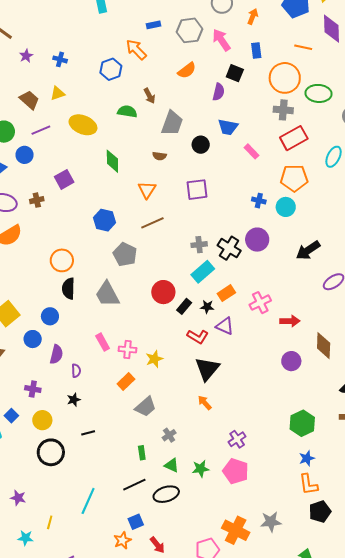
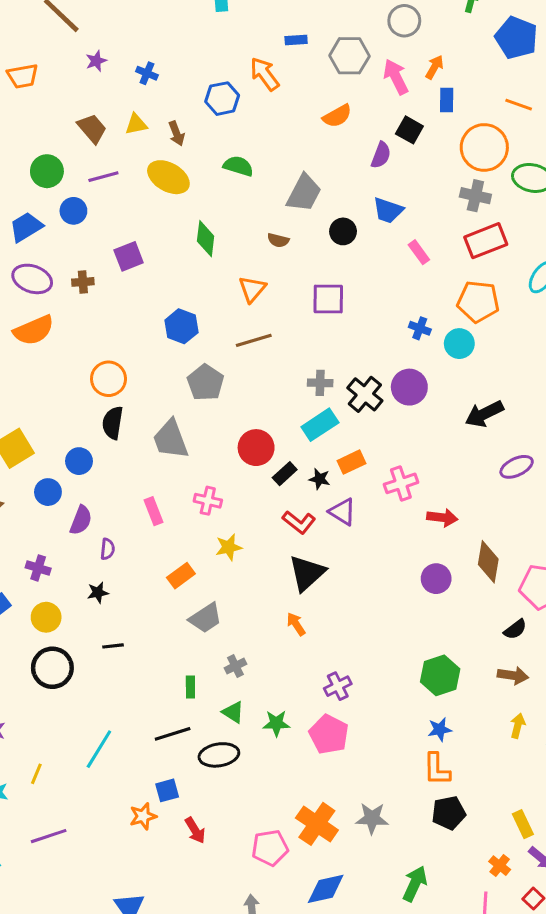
orange arrow: (253, 16) -> (434, 67), moved
brown arrow: (149, 96) -> (177, 133), moved
pink cross: (127, 350) -> (208, 501), moved

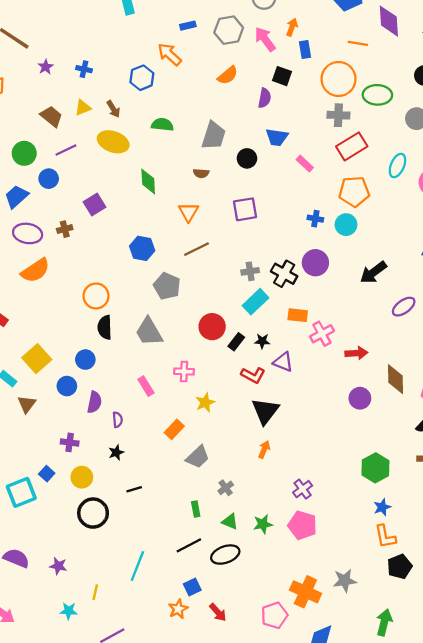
orange rectangle: (352, 462) -> (298, 315), moved, turned 42
orange arrow: (296, 624) -> (264, 449), turned 66

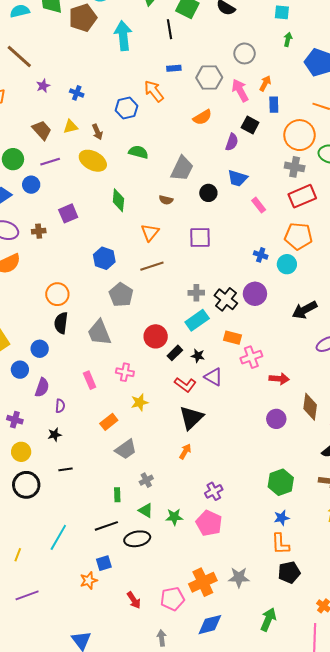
orange cross: (305, 592) -> (203, 582), turned 32
red arrow: (218, 612) -> (134, 600), moved

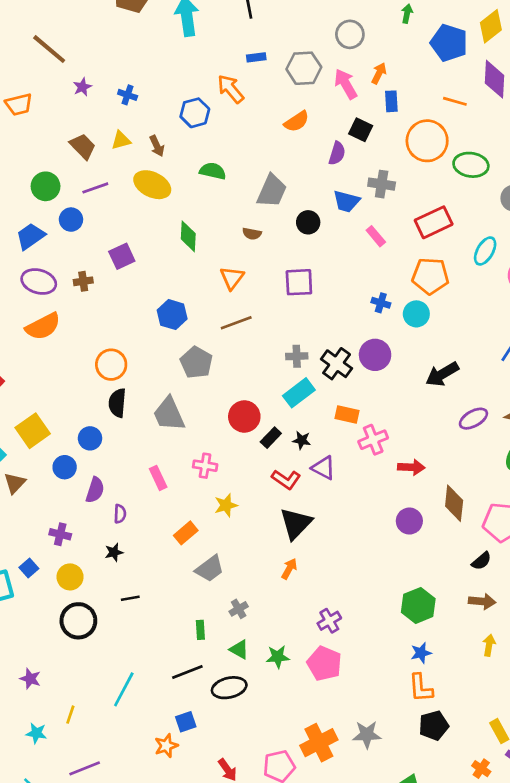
gray cross: (295, 167) -> (382, 184), moved

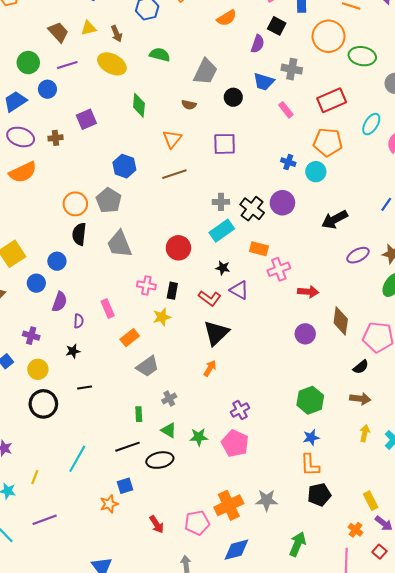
gray pentagon: (196, 362) -> (109, 200), moved
black rectangle: (271, 438) -> (172, 291), moved, turned -35
pink rectangle: (158, 478) -> (108, 309), moved

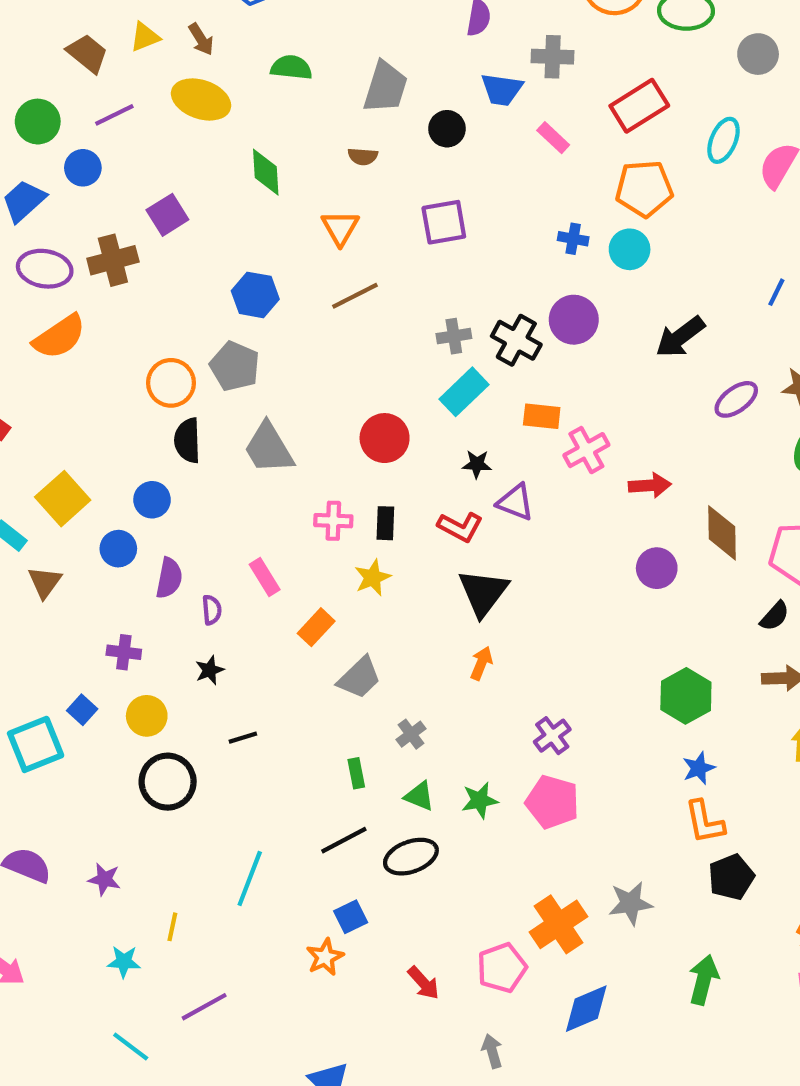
brown cross: (56, 138) -> (113, 260), size x1.6

